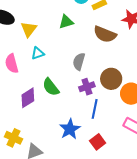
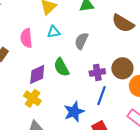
gray semicircle: (79, 62) -> (81, 41), moved
yellow cross: (13, 138) -> (32, 98), moved

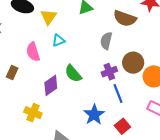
gray semicircle: (81, 41) -> (106, 41), moved
blue line: (102, 96) -> (118, 94), turned -30
yellow cross: (32, 98) -> (33, 113), moved

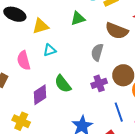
yellow triangle: (49, 17) -> (41, 26), turned 36
blue line: (118, 94) -> (119, 112), moved

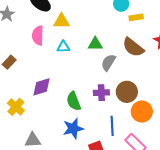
green triangle: (78, 18) -> (95, 44), moved
pink semicircle: (24, 60) -> (38, 36), moved
green semicircle: (63, 84) -> (74, 101), moved

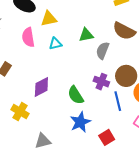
purple cross: (101, 93) -> (101, 82), turned 35
blue line: (112, 126) -> (118, 101), moved

